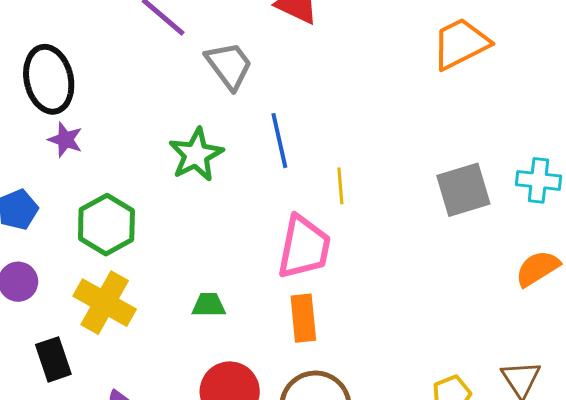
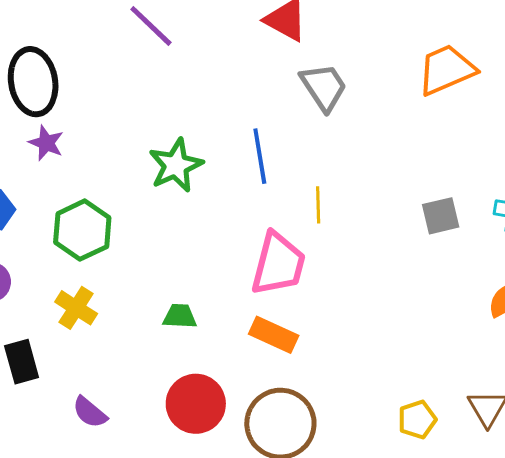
gray trapezoid: (229, 65) -> (324, 87), moved
gray square: (463, 190) -> (441, 216), size x0.7
yellow cross: (105, 303) -> (76, 308), size x0.7
orange rectangle: (303, 318) -> (274, 335), turned -63

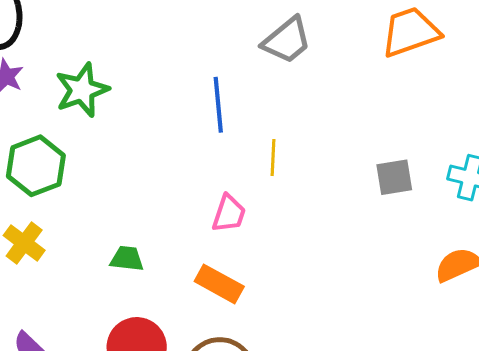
gray trapezoid: (324, 87) -> (287, 40), turned 80
green star: (176, 165) -> (82, 90), moved
pink trapezoid: (278, 264) -> (229, 214), size x0.6

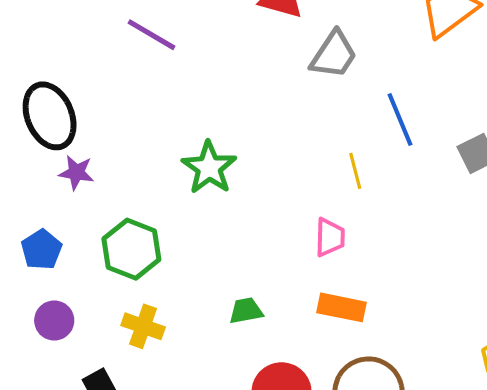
green star: (82, 90) -> (209, 168), moved
blue line: (218, 105) -> (400, 120), moved

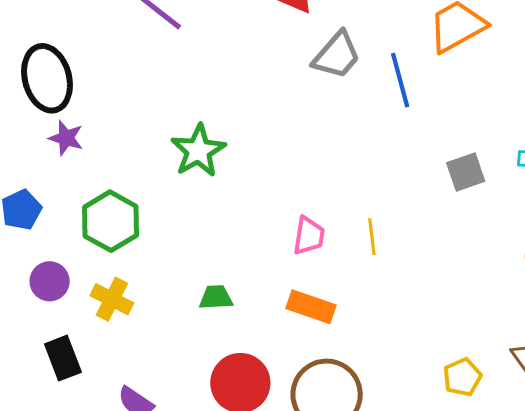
blue line: (400, 120) -> (400, 80), moved
yellow line: (355, 171) -> (372, 237), moved
purple circle: (54, 320) -> (50, 281), moved

